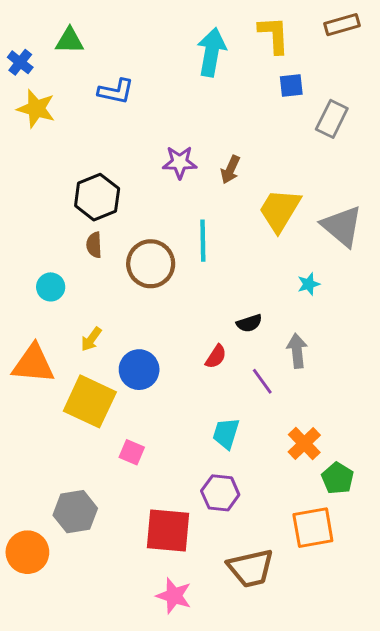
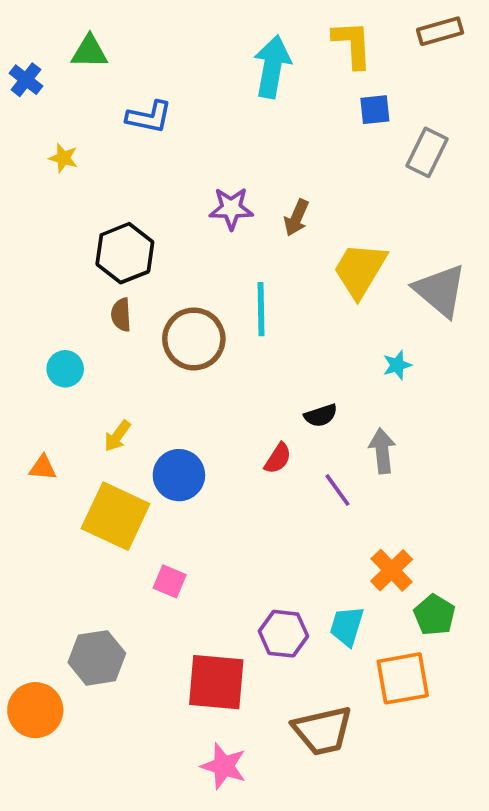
yellow star: (36, 109) -> (63, 158), moved, size x0.6
orange triangle: (33, 364) -> (43, 468), size x0.5
cyan trapezoid: (226, 433) -> (347, 626), moved

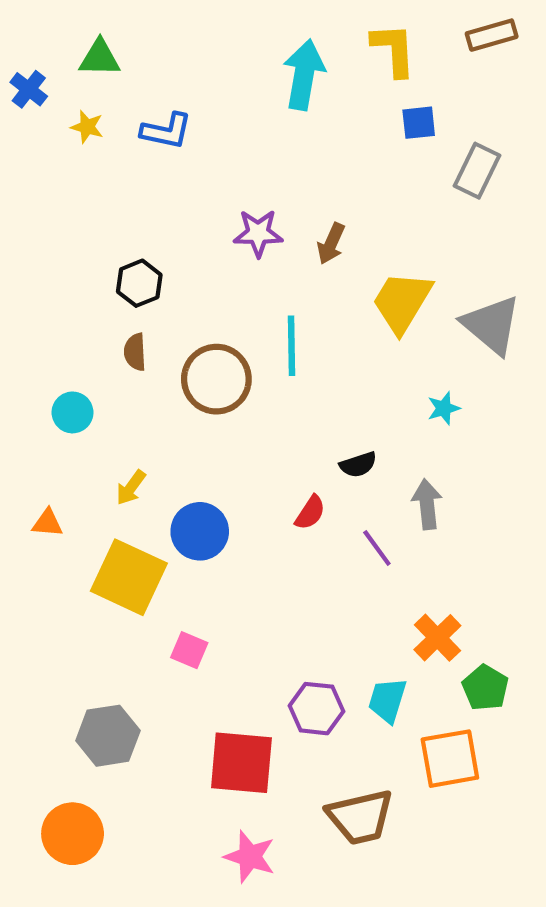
yellow star: (63, 158) -> (87, 127), moved
black hexagon: (125, 253) -> (139, 283), size x0.7
orange circle: (35, 710) -> (73, 834), moved

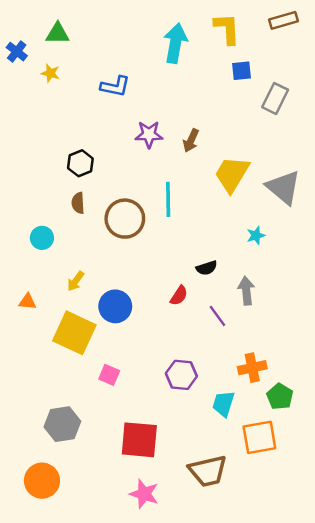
blue L-shape: (166, 131) -> (115, 86), moved
orange cross: (437, 638) -> (252, 368), turned 32
purple hexagon: (316, 709) -> (181, 375), moved

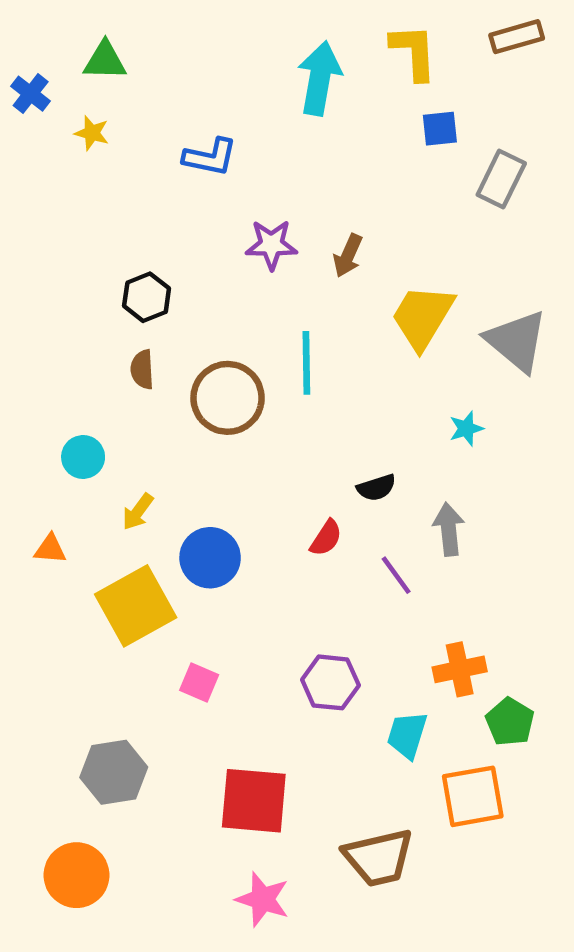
cyan circle: (42, 238) -> (83, 457), moved
yellow square: (74, 333) -> (136, 606), turned 36

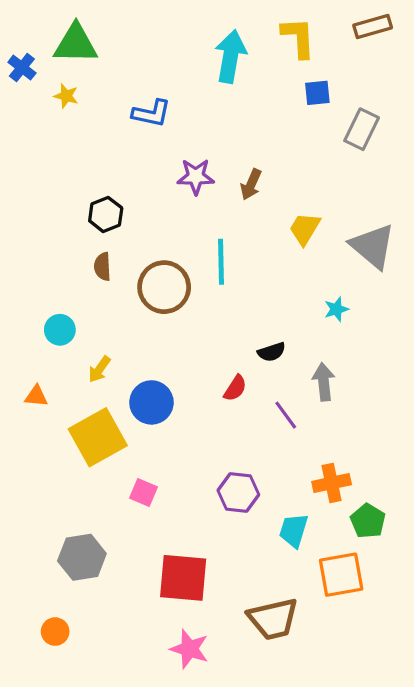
green triangle: (105, 61) -> (76, 44), size x1.4
yellow trapezoid: (422, 317) -> (305, 229), size x0.7
orange circle: (76, 875) -> (55, 632), size x0.6

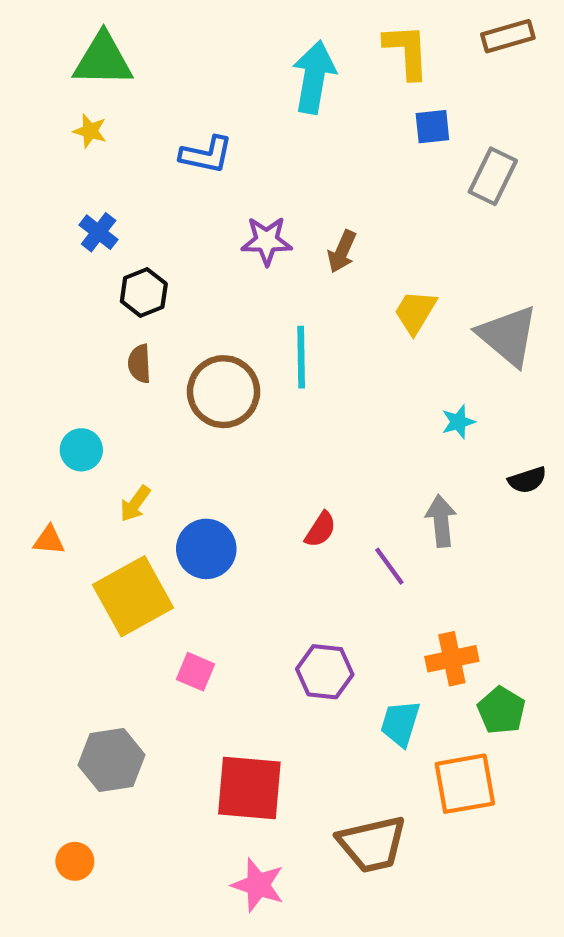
blue cross: (22, 68) -> (99, 232), moved
black semicircle: (272, 352) -> (527, 480), moved

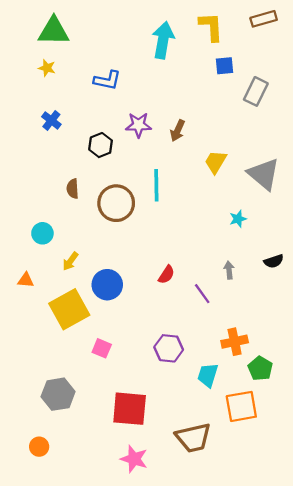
black hexagon: (144, 293) -> (101, 145), moved
black semicircle: (527, 480) -> (274, 261), moved
gray arrow: (441, 521) -> (229, 270), size x0.7

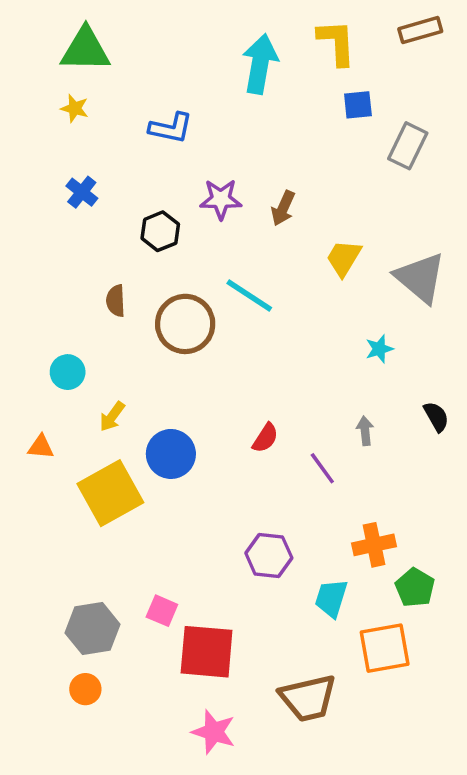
cyan line: (156, 185) -> (249, 295), turned -56
black semicircle: (274, 261) -> (436, 417), turned -102
pink square: (102, 348) -> (162, 611), moved
orange circle: (39, 447) -> (85, 689), moved

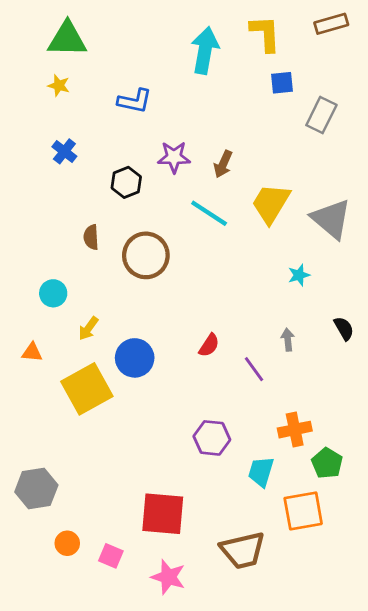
yellow trapezoid: (344, 258) -> (271, 203), size x1.4
cyan line: (249, 295) -> (209, 213), moved
pink square: (162, 611) -> (111, 556), moved
gray hexagon: (93, 629) -> (36, 488), moved

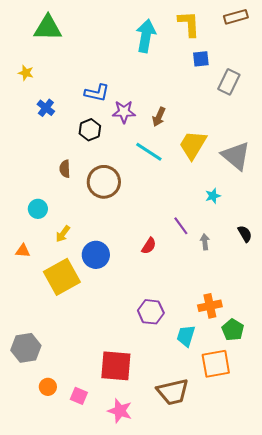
yellow star: (59, 85) -> (26, 73), moved
blue L-shape: (135, 101) -> (97, 93), moved
purple line: (254, 369) -> (181, 226), moved

